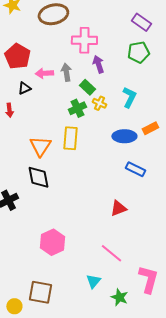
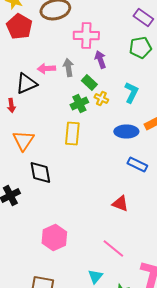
red pentagon: (17, 56) -> (19, 26), moved
black triangle: (24, 88) -> (26, 84), size x1.6
orange triangle: (40, 146) -> (23, 140), moved
red triangle: (118, 208) -> (120, 204), turned 42

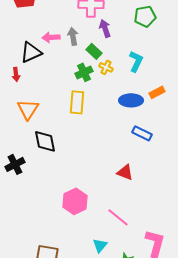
pink hexagon: (54, 238) -> (75, 201), moved

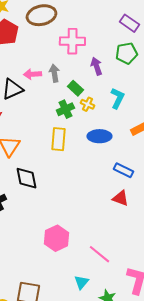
purple arrow: (105, 28) -> (96, 66), moved
blue ellipse: (131, 100) -> (99, 136), moved
red triangle: (125, 172) -> (120, 198), moved

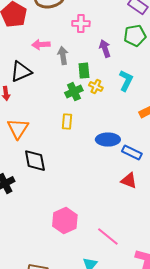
pink cross: (72, 41) -> (81, 24), size x0.7
pink arrow: (32, 74) -> (41, 45), moved
green rectangle: (75, 88) -> (84, 71), turned 42
blue ellipse: (99, 136) -> (108, 140), moved
yellow rectangle: (58, 139) -> (67, 122), size x0.7

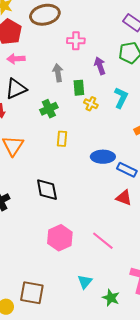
pink arrow: (41, 45) -> (16, 59), moved
green cross: (74, 92) -> (49, 109), moved
black diamond: (35, 161) -> (47, 190), moved
pink line: (108, 237) -> (103, 241), moved

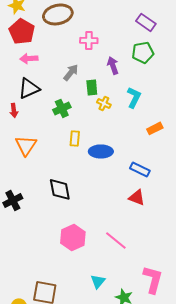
gray arrow: (58, 73) -> (71, 72), turned 48
blue ellipse: (103, 157) -> (101, 151), moved

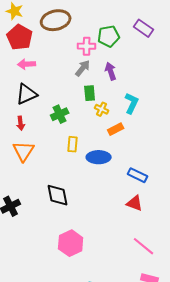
green pentagon: (143, 52) -> (109, 36), moved
gray arrow: (71, 72) -> (83, 68), moved
red arrow: (14, 110) -> (21, 123), moved
orange rectangle: (155, 128) -> (116, 129), moved
pink line: (116, 240) -> (144, 246), moved

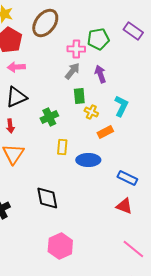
brown ellipse: (56, 20) -> (45, 23), turned -40

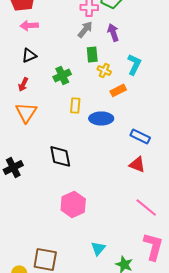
black triangle: (16, 97) -> (29, 55), size x0.7
red arrow: (10, 126) -> (23, 84), turned 32

